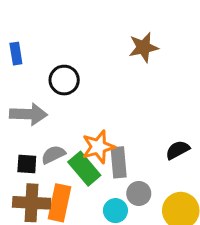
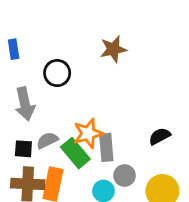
brown star: (143, 47) -> (113, 49), moved
gray arrow: (28, 114) -> (25, 104), turned 76

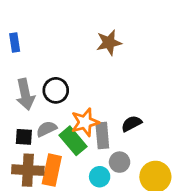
black circle: (57, 73) -> (56, 90), moved
black semicircle: (160, 136) -> (131, 124), moved

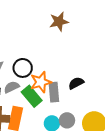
black circle: (56, 90) -> (23, 68), moved
gray circle: (120, 162) -> (67, 120), moved

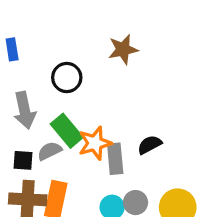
black circle: (23, 68) -> (67, 78), moved
green rectangle: (32, 96) -> (67, 131), moved

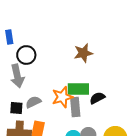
brown star: (123, 49) -> (83, 53), moved
black circle: (67, 78) -> (26, 55), moved
green rectangle: (67, 131) -> (78, 89), moved, turned -50

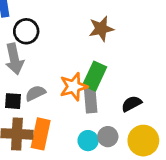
green rectangle: (78, 89) -> (95, 76), turned -65
black semicircle: (97, 98) -> (131, 104), moved

